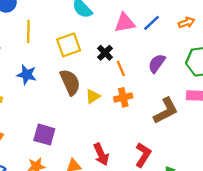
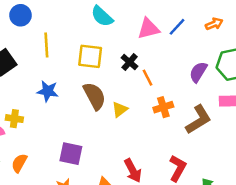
yellow square: (69, 45) -> (90, 56), turned 30
purple semicircle: (157, 63) -> (198, 72), moved
orange cross: (123, 97) -> (163, 107), moved

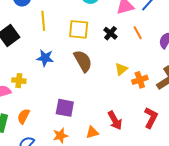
orange line: (148, 78) -> (138, 33), moved
orange cross: (163, 107) -> (140, 80), moved
yellow triangle: (120, 109) -> (121, 69), moved

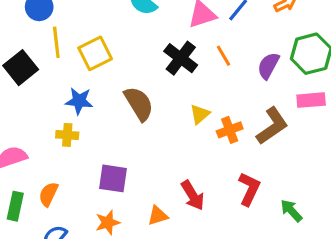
yellow line: (43, 21) -> (56, 42), moved
yellow square: (79, 29) -> (95, 53), moved, turned -30
black cross: (110, 33) -> (181, 58), size x1.5
yellow cross: (19, 81) -> (67, 135), moved

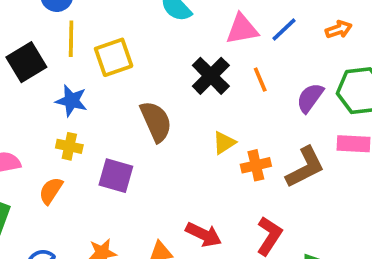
blue star: (79, 101) -> (71, 101), moved
purple square: (113, 178) -> (116, 176), moved
orange semicircle: (48, 194) -> (51, 191), moved
red arrow: (193, 195) -> (204, 235), turned -40

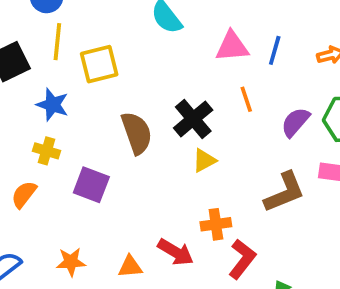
blue line: (284, 29) -> (275, 50), turned -36
black cross: (211, 76) -> (193, 119), moved
orange cross: (256, 165) -> (216, 224), moved

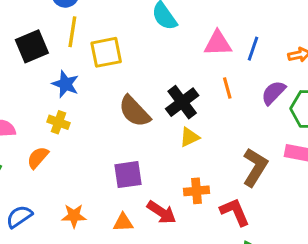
purple semicircle: (295, 122) -> (273, 93), moved
brown semicircle: (137, 133) -> (134, 111), turned 153
purple square: (91, 185) -> (128, 175), moved, turned -32
brown L-shape: (284, 192) -> (255, 167), turned -39
red L-shape: (242, 259) -> (235, 212), moved, turned -64

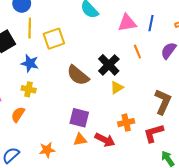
purple square: (128, 175) -> (79, 118), turned 30
red L-shape: (235, 212) -> (153, 133), turned -75
orange triangle: (123, 222) -> (80, 140), moved

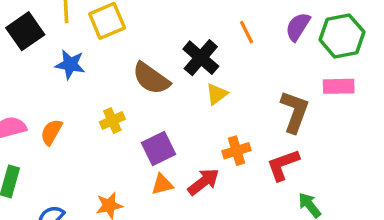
yellow cross: (29, 89) -> (112, 121), moved, turned -32
orange semicircle: (18, 115) -> (51, 132), moved
purple square: (79, 118) -> (158, 148), turned -36
red arrow: (105, 140) -> (203, 182), turned -60

